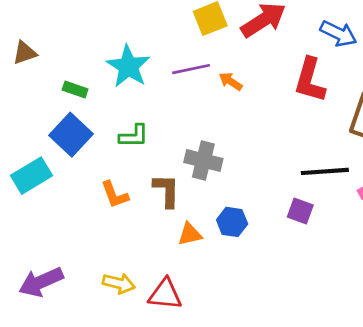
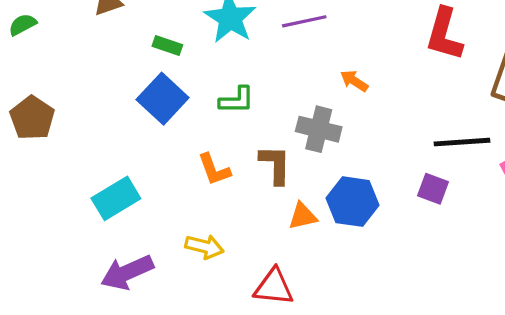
orange arrow: (231, 81) -> (354, 81), moved
cyan rectangle: (31, 176) -> (116, 198), moved
blue hexagon: (232, 222) -> (353, 202), size x1.4
yellow arrow: (119, 283) -> (204, 247), moved

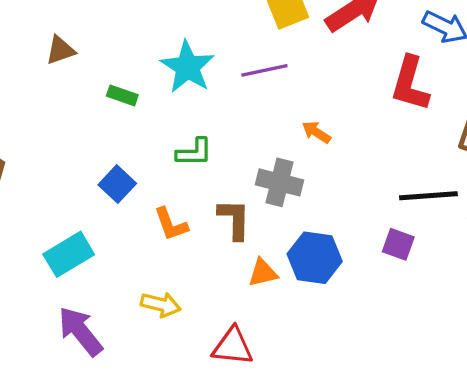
blue square: (163, 99) -> (117, 184), moved, size x0.7
purple arrow: (127, 272) -> (80, 331), turned 75

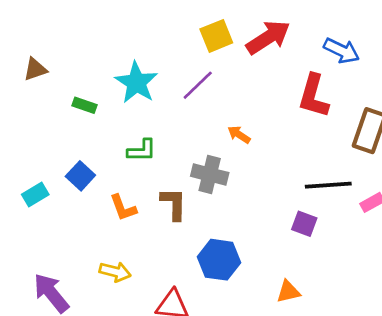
purple line: (264, 70) -> (198, 85), turned -32
cyan rectangle: (69, 254) -> (35, 194), moved, size x0.7
blue hexagon: (315, 258) -> (219, 260), moved
orange triangle: (263, 273) -> (288, 292), moved

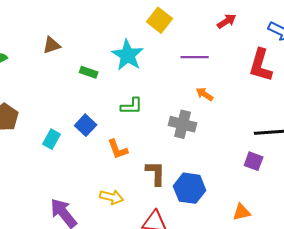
yellow square: (216, 36) -> (160, 20), moved, turned -30
red arrow: (268, 37) -> (227, 21), size x0.6
purple line: (198, 85) -> (195, 57), moved, turned 44
cyan rectangle: (35, 194) -> (52, 139), turned -30
brown L-shape: (174, 204) -> (156, 173), moved

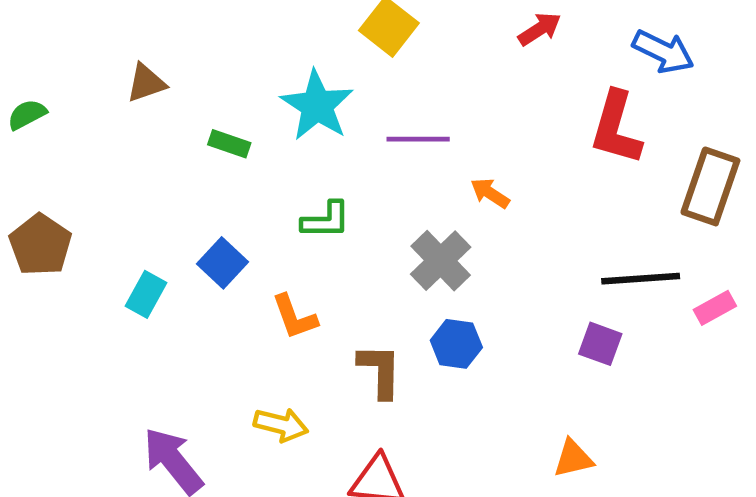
purple line: (195, 57) -> (418, 139), moved
gray cross: (183, 124) -> (441, 261), turned 32
blue hexagon: (190, 188) -> (456, 344), moved, size x0.7

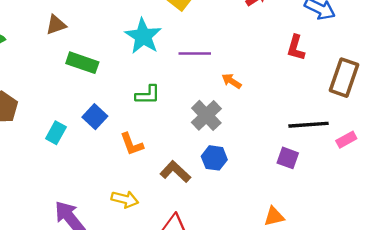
red L-shape: (616, 128) -> (296, 48), size x0.7
green rectangle: (229, 144) -> (82, 63), moved, size x1.5
brown L-shape: (380, 371) -> (175, 172), turned -48

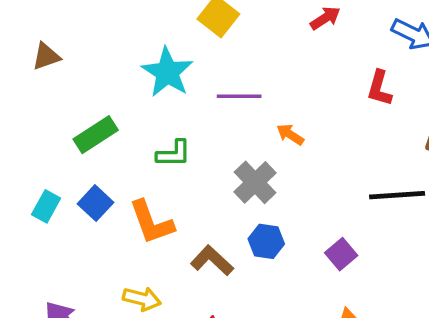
green rectangle: (82, 63) -> (96, 135), moved, turned -52
blue square: (95, 117) -> (96, 203), moved
orange L-shape: (132, 144) -> (151, 222), size x1.4
purple square: (288, 158) -> (341, 254), moved, turned 30

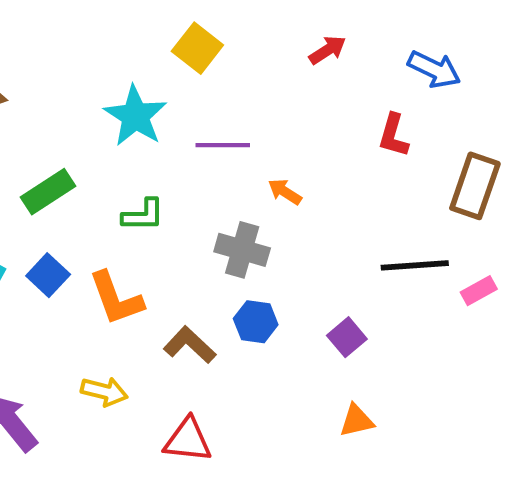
gray cross: (255, 182) -> (242, 250), turned -30

